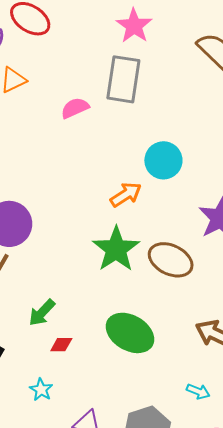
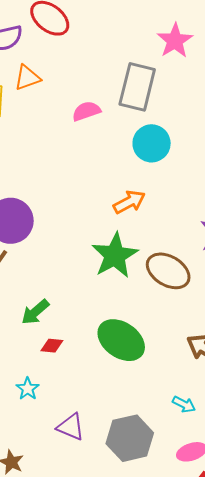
pink star: (134, 26) -> (175, 41), moved
cyan circle: (163, 160) -> (152, 143), moved

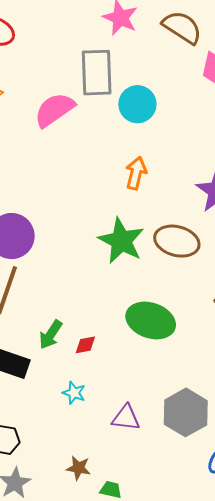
pink semicircle: (86, 111) -> (54, 110), size x1.5
cyan circle: (152, 143) -> (137, 104), moved
orange arrow: (129, 202) -> (136, 173), moved, turned -32
green arrow: (35, 312) -> (51, 335), moved

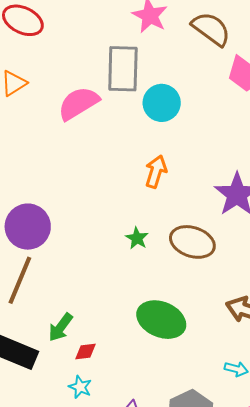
green star: (121, 241) -> (137, 238), size x0.5
red diamond: (85, 345) -> (85, 351), moved

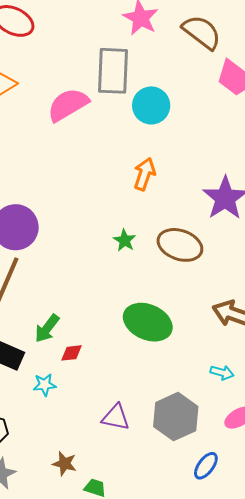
cyan star: (80, 387) -> (44, 385), moved, turned -30

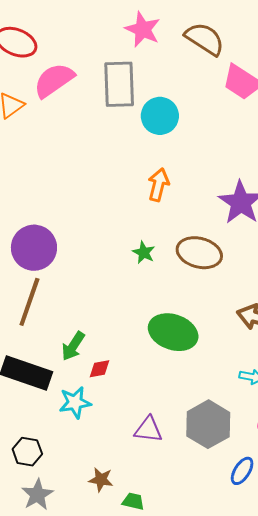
pink semicircle: (68, 105) -> (54, 80), moved
cyan star: (44, 385) -> (75, 402), size x1.4

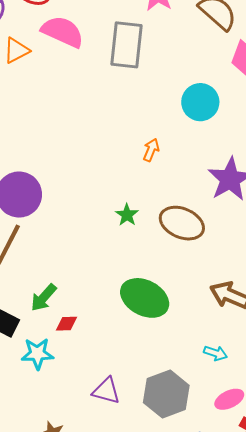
pink semicircle: (54, 80) -> (63, 32), turned 51
cyan circle: (160, 116) -> (200, 102), moved
orange arrow: (158, 185) -> (151, 150), size x0.7

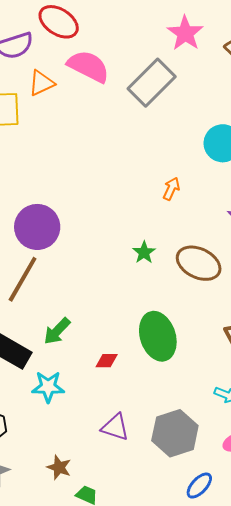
gray rectangle: (127, 45) -> (152, 83), turned 36
green ellipse: (145, 298) -> (158, 336), turned 42
red diamond: (67, 324) -> (107, 361), moved

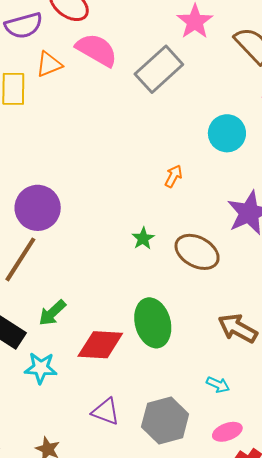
red diamond: (107, 361) -> (100, 345), size x2.0

